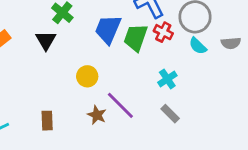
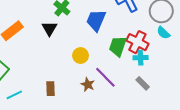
red cross: (163, 32) -> (137, 42), moved, size x1.5
green trapezoid: (136, 38) -> (118, 46), moved
cyan cross: (167, 79) -> (141, 58), turned 32

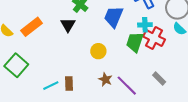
cyan cross: (141, 58) -> (145, 25), moved
purple line: (105, 77) -> (127, 86), moved
cyan line: (14, 95) -> (51, 86), moved

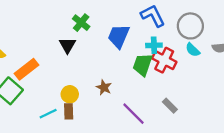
orange rectangle: (32, 27) -> (26, 69), moved
yellow circle: (98, 51) -> (70, 94), moved
brown star: (105, 79) -> (104, 87), moved

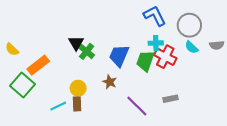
green cross: (81, 23) -> (87, 51), moved
blue trapezoid: (119, 36) -> (119, 56), moved
gray rectangle: (170, 106) -> (170, 99), turned -56

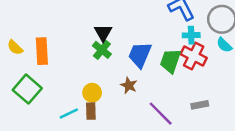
black triangle: (76, 43) -> (103, 33), moved
cyan cross: (156, 43) -> (191, 35), moved
orange rectangle: (38, 65) -> (42, 51), moved, turned -55

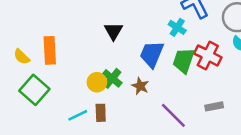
cyan cross: (191, 35) -> (177, 27), moved, turned 35
yellow semicircle: (15, 47) -> (22, 57), moved
green cross: (102, 50) -> (112, 78), moved
yellow circle: (92, 93) -> (97, 82), moved

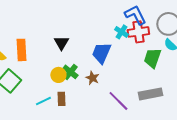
black triangle: (113, 31) -> (61, 43), moved
red cross: (208, 55) -> (138, 32), moved, turned -35
green trapezoid: (184, 61) -> (152, 58), moved
gray rectangle: (214, 106) -> (150, 94), size x1.6

